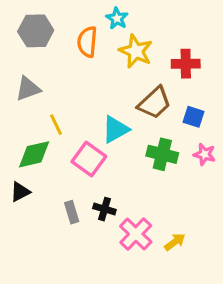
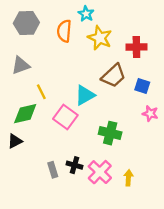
green cross: (162, 154) -> (110, 133), moved
black cross: (104, 209) -> (75, 165), moved
gray rectangle: (72, 212) -> (53, 170), moved
yellow arrow: (175, 242) -> (128, 178), turned -49

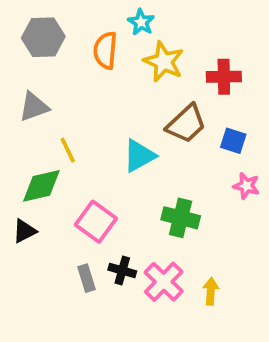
pink square: (65, 117) -> (96, 222), moved

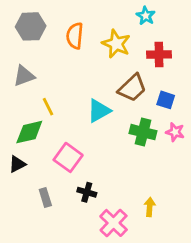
cyan star: (141, 22) -> (146, 16), moved
green cross: (181, 218) -> (143, 132), moved
gray rectangle: (87, 278) -> (45, 198), moved
pink cross: (164, 282) -> (114, 223), moved

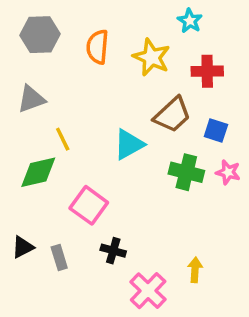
black triangle: (17, 164) -> (23, 247), moved

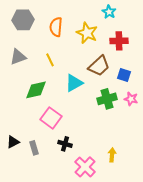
yellow line: (63, 139) -> (50, 60), moved
green diamond: (38, 172) -> (36, 90), moved
green cross: (186, 172) -> (107, 99), turned -30

